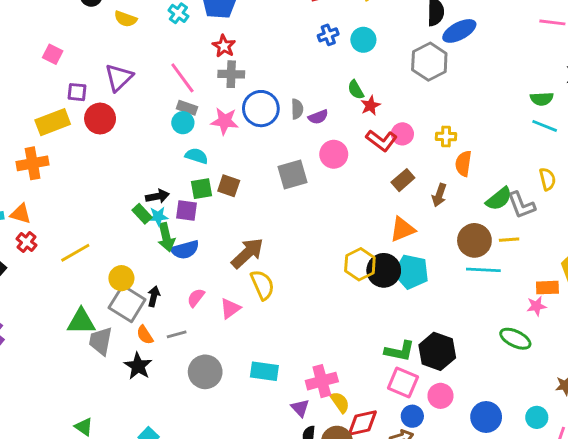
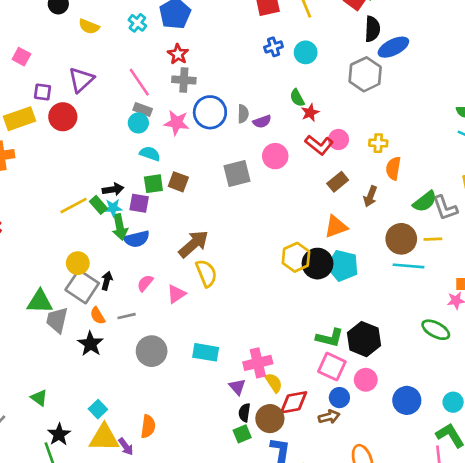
yellow line: (75, 253) -> (73, 206), moved

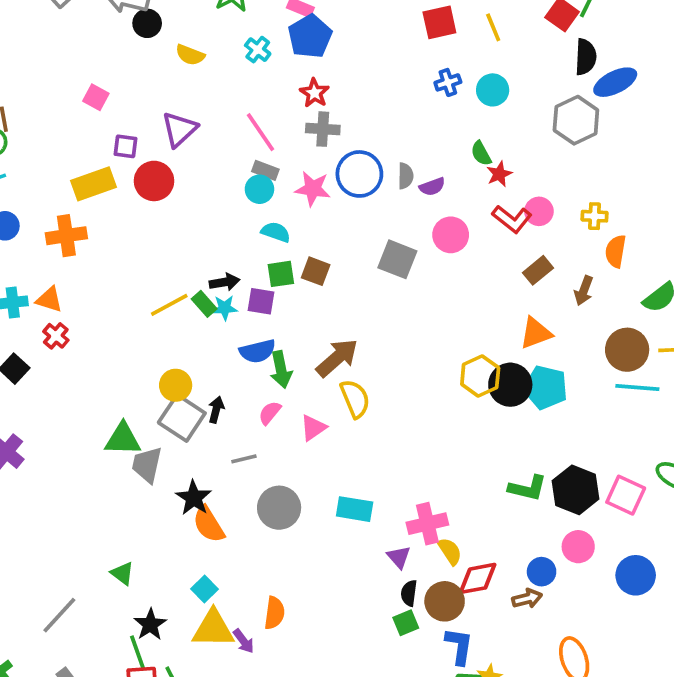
gray square: (237, 173) -> (397, 259), turned 36
green arrow: (120, 227) -> (281, 370), moved
orange semicircle: (98, 316) -> (209, 524), moved, size x1.5
pink square: (332, 367) -> (626, 495), moved

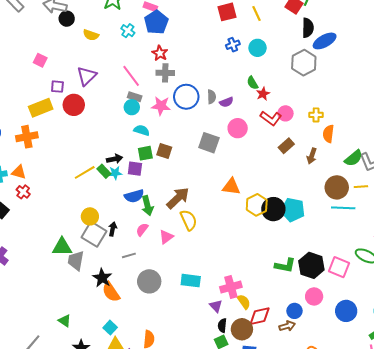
orange triangle: (536, 333) -> (231, 187), moved, turned 30

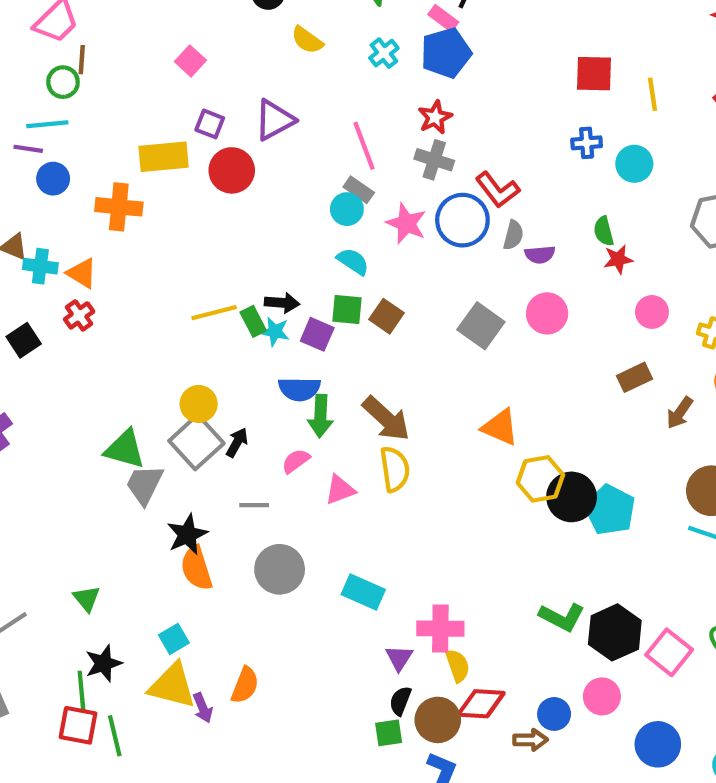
red L-shape: (271, 118) -> (498, 190), moved
brown arrow: (178, 198) -> (386, 419), turned 70

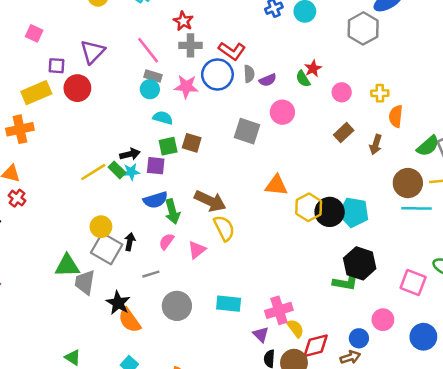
green semicircle: (604, 231) -> (303, 79), moved
black hexagon: (615, 632) -> (360, 263), moved

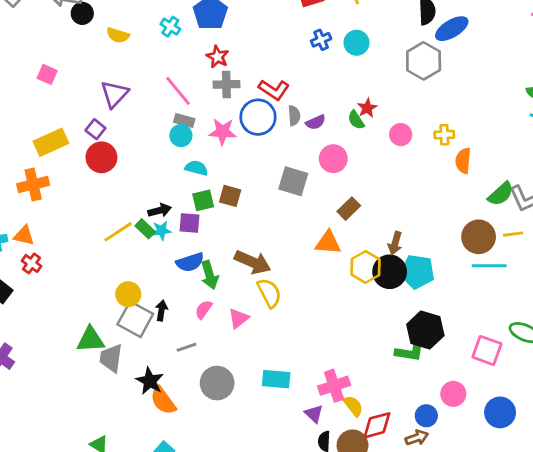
purple square: (57, 66) -> (95, 129), moved, turned 36
red circle: (77, 88) -> (101, 157), moved
brown rectangle: (344, 133) -> (349, 209), moved
brown arrow: (376, 144) -> (395, 243), moved

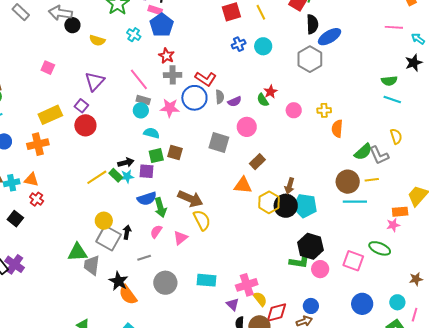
pink circle: (453, 394) -> (320, 269), moved

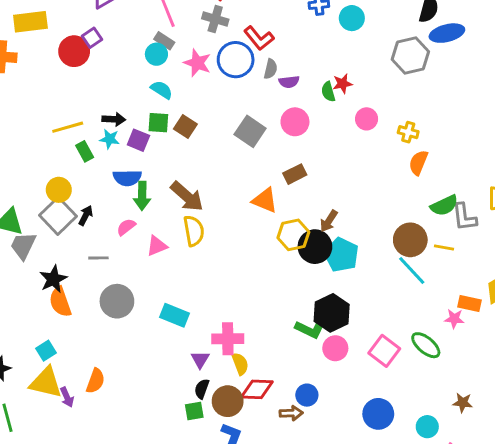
purple square: (81, 106) -> (92, 38), moved
green rectangle: (116, 175) -> (85, 151), moved
cyan line: (355, 202) -> (412, 271), turned 30

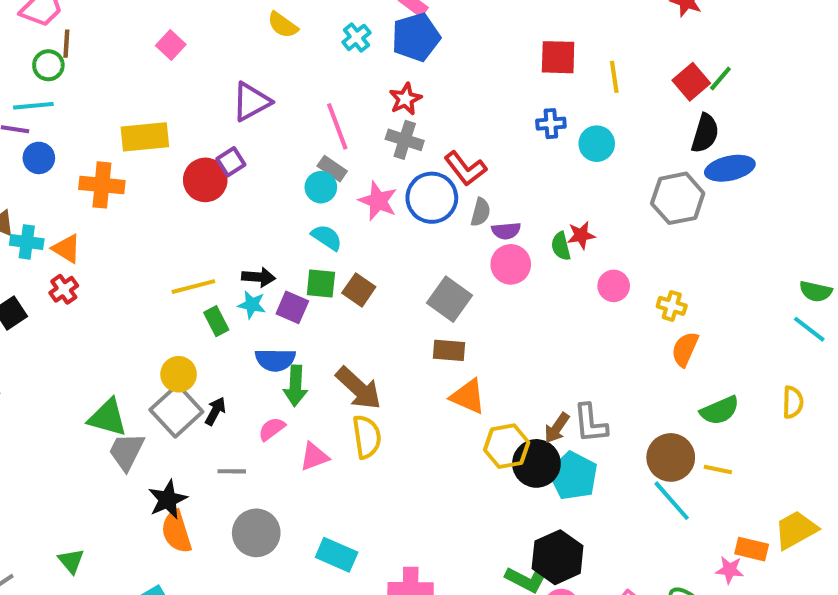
pink circle: (295, 122) -> (511, 264), moved
brown rectangle: (295, 174) -> (449, 350), moved, turned 30
gray L-shape: (464, 217) -> (590, 423), moved

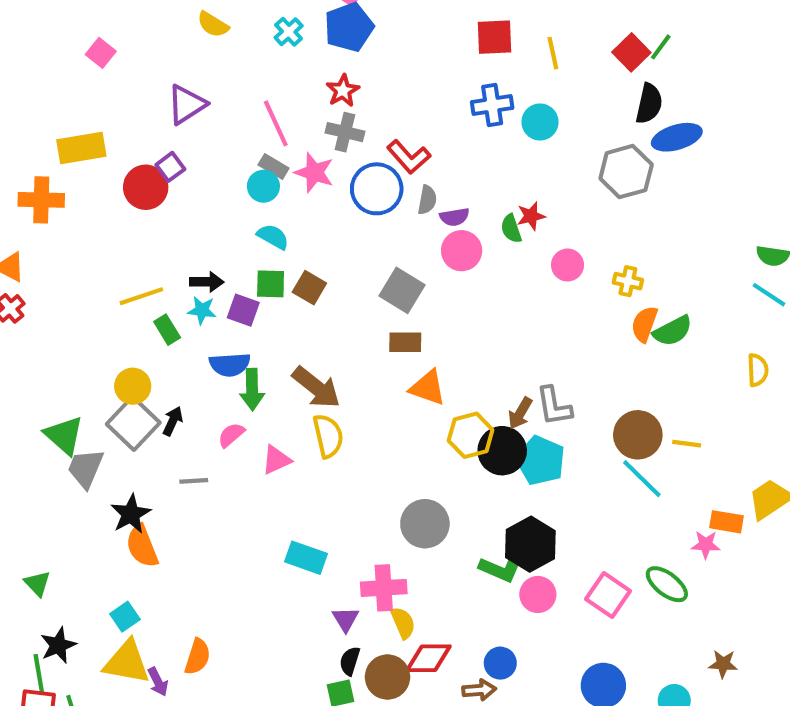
blue cross: (551, 124) -> (492, 105), size x1.4
pink star: (378, 201) -> (314, 173), moved
green semicircle: (720, 410) -> (673, 331), moved
green triangle: (108, 418) -> (64, 435), turned 30
gray circle: (256, 533) -> (425, 524), moved

